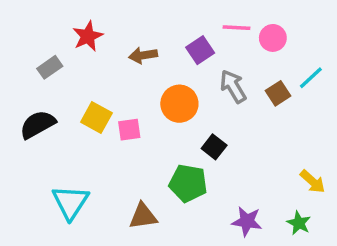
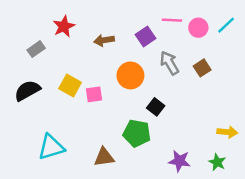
cyan line: (311, 78) -> (226, 25), moved
yellow arrow: (313, 182) -> (227, 132), turned -36
cyan triangle: (70, 202) -> (51, 147), turned 40

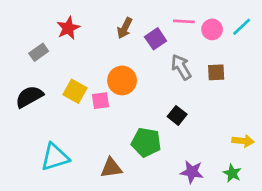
brown arrow: (104, 40) -> (125, 28), moved, turned -54
brown square: (202, 68) -> (216, 72), turned 30
orange circle: (130, 75) -> (122, 80), moved
black square: (156, 107) -> (177, 115), moved

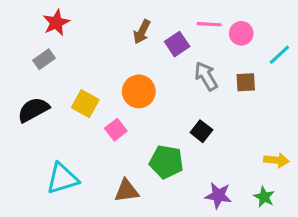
cyan line: (242, 27) -> (279, 55), moved
red star: (68, 28) -> (56, 23), moved
pink square: (101, 101) -> (116, 130), moved, turned -30

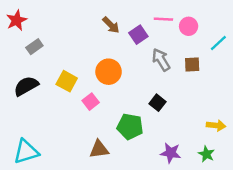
red star: (56, 23) -> (17, 20), moved
brown arrow: (142, 32) -> (111, 25), turned -72
cyan triangle: (62, 179) -> (26, 152), moved

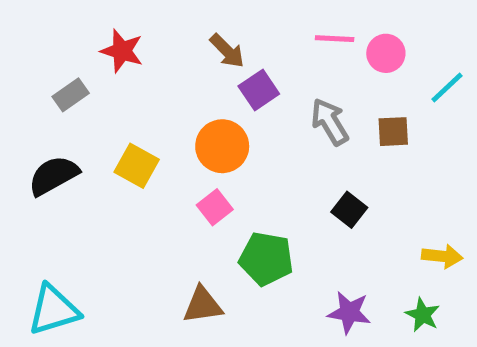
red star: (17, 20) -> (122, 51), moved, turned -30
purple square: (138, 35) -> (259, 90), moved
pink square: (91, 102) -> (215, 207), moved
black square: (157, 103) -> (349, 210), moved

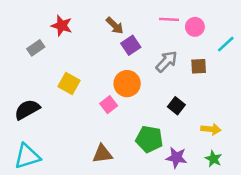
gray arrow: (330, 122) -> (167, 61), turned 75
orange circle: (222, 146) -> (127, 84), moved
black semicircle: (54, 176) -> (27, 109), moved
yellow arrow: (442, 256) -> (211, 129), moved
green pentagon: (266, 259) -> (149, 139), moved

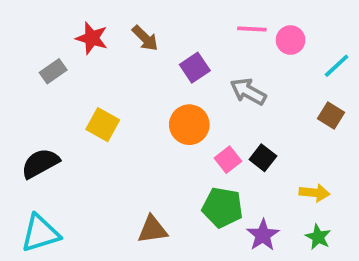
brown arrow: (115, 26) -> (145, 38), moved
gray arrow: (167, 61) -> (248, 92), turned -105
brown square: (199, 66) -> (331, 115), moved, turned 35
pink square: (109, 105) -> (228, 160), moved
purple star: (176, 158) -> (263, 235), turned 30

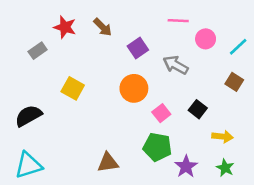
pink circle: (291, 40) -> (206, 39), moved
black square: (263, 158) -> (198, 109), moved

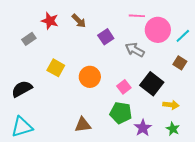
pink circle: (206, 39) -> (158, 30), size x1.6
orange circle: (134, 88) -> (90, 77), moved
black square: (198, 109) -> (152, 84), size x1.6

